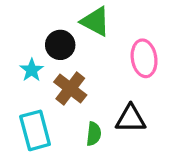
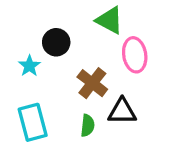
green triangle: (95, 21) -> (110, 20), moved
brown cross: (70, 89) -> (92, 83), moved

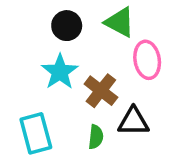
black circle: (56, 42) -> (67, 26), moved
cyan star: (29, 66) -> (60, 72), moved, size x1.5

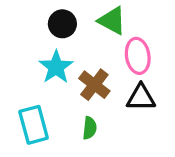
black triangle: (133, 121) -> (141, 98), moved

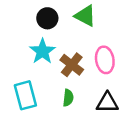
pink ellipse: (138, 56) -> (105, 60), moved
black triangle: (141, 98) -> (107, 103), moved

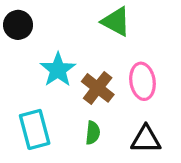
black circle: (47, 18) -> (18, 25), moved

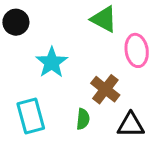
pink ellipse: (142, 81) -> (137, 50), moved
brown cross: (98, 88) -> (105, 89), moved

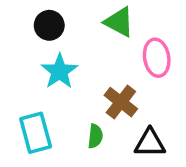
black circle: (16, 22) -> (49, 25), moved

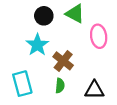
black circle: (49, 25) -> (44, 16), moved
brown cross: (121, 102) -> (63, 61), moved

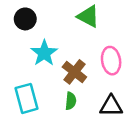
black circle: (44, 16) -> (25, 19), moved
pink ellipse: (99, 36) -> (111, 61), moved

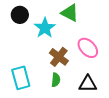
cyan star: (44, 53) -> (45, 28), moved
pink ellipse: (111, 61) -> (88, 48), turned -35

